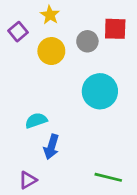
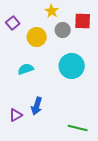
yellow star: (50, 15) -> (52, 11), moved
cyan semicircle: (36, 120) -> (26, 69), moved
purple triangle: (28, 180) -> (16, 115), moved

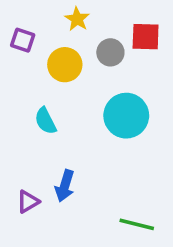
yellow star: (52, 11) -> (77, 19), moved
purple square: (13, 23) -> (23, 40), turned -32
cyan semicircle: (26, 69) -> (45, 121), turned -98

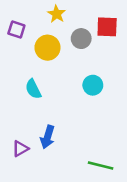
cyan circle: (126, 116) -> (93, 85), size x0.6

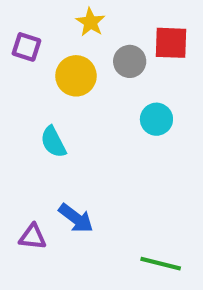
cyan circle: (93, 85) -> (156, 119), moved
blue arrow: (47, 137) -> (76, 218), turned -70
purple triangle: (20, 149) -> (33, 237), turned 36

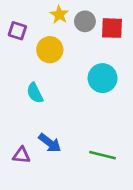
gray circle: (130, 61) -> (85, 21), moved
cyan circle: (156, 119) -> (103, 78), size x1.4
green line: (161, 264) -> (103, 155), moved

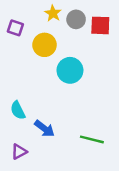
cyan circle: (103, 78) -> (70, 70), moved
cyan semicircle: (35, 93) -> (18, 110), moved
purple triangle: (21, 155) -> (19, 152), moved, turned -35

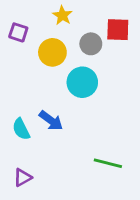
gray circle: (76, 19) -> (91, 44), moved
blue arrow: (45, 129) -> (51, 121), moved

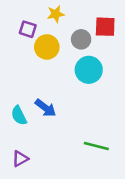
yellow star: (62, 15) -> (56, 14), turned 30
purple square: (18, 32) -> (28, 29), moved
cyan circle: (82, 82) -> (89, 70), moved

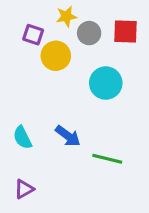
gray circle: (81, 39) -> (89, 33), moved
blue arrow: (46, 108) -> (68, 136), moved
green line: (96, 146) -> (107, 159), moved

